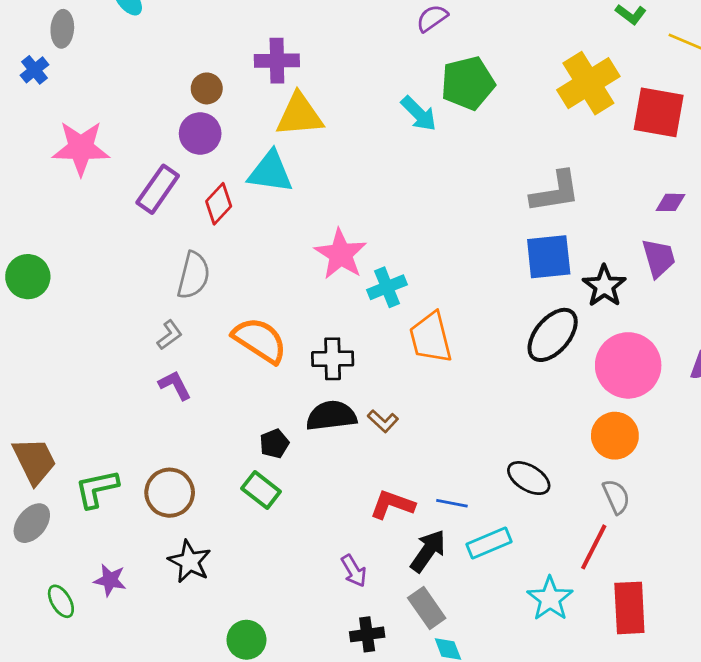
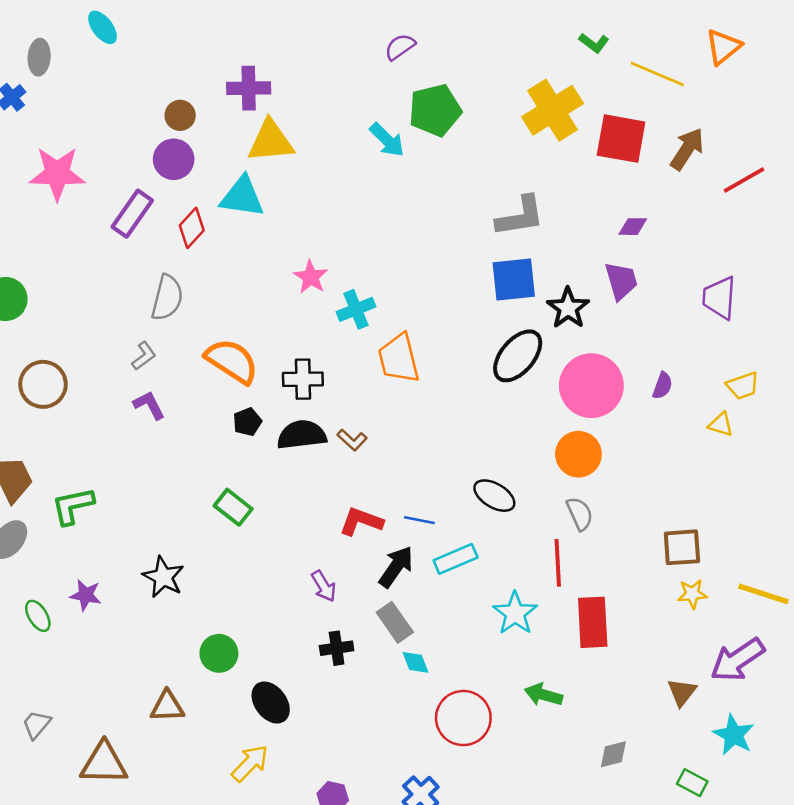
pink star: (341, 254) -> (311, 277), size x0.7
black pentagon: (274, 444) -> (247, 422), moved
brown circle: (170, 493) -> (43, 384), moved
red line: (594, 547) -> (558, 563), turned -30

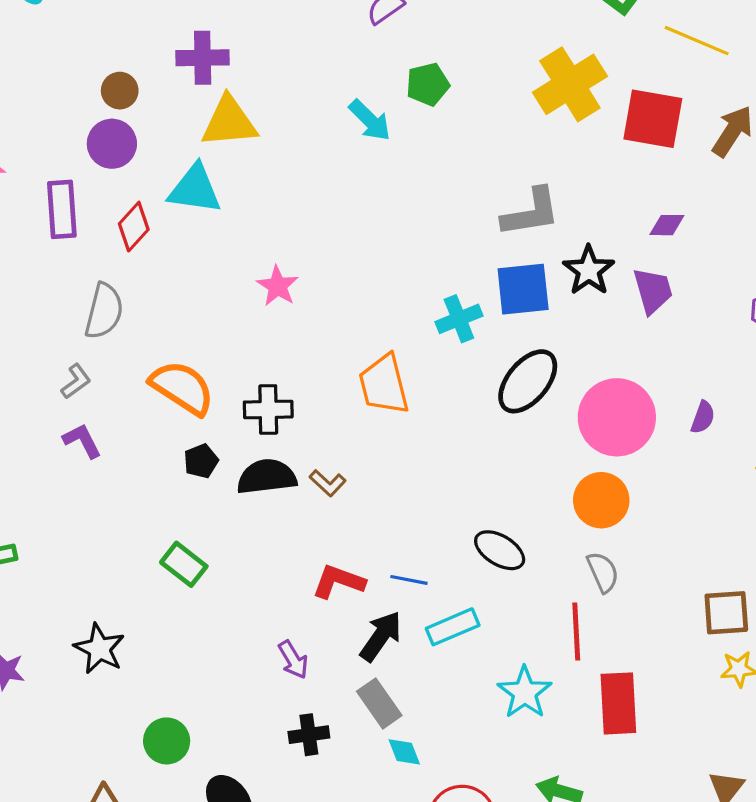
green pentagon: (435, 110) -> (428, 84), size x0.7
purple rectangle: (132, 214) -> (62, 209), turned -39
black star: (568, 308) -> (589, 270), moved
cyan cross: (356, 309) -> (459, 319), moved

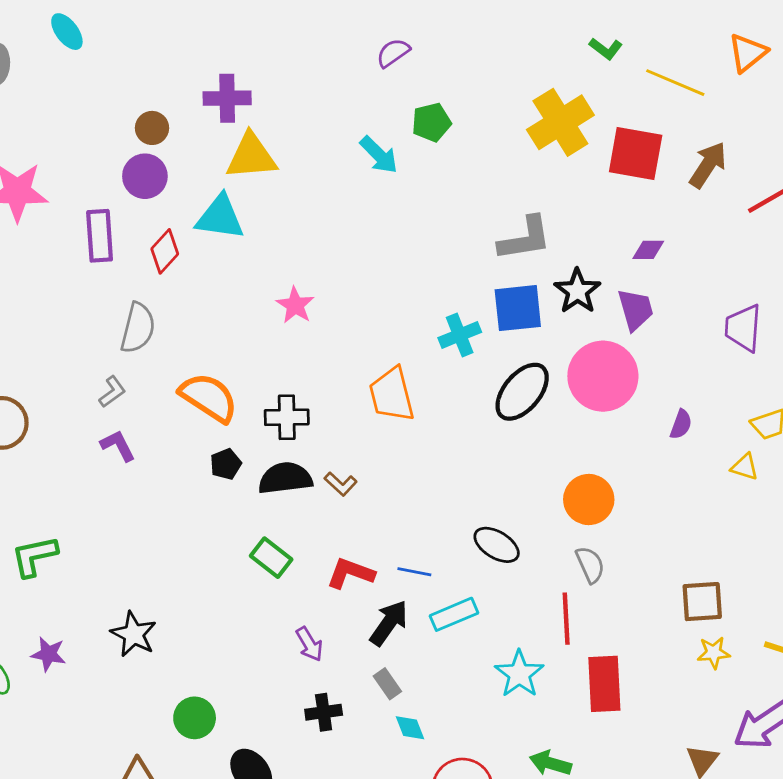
pink circle: (617, 417) -> (603, 376), moved
green rectangle: (184, 564) -> (271, 558), moved
gray rectangle: (379, 703) -> (387, 684), size x0.7

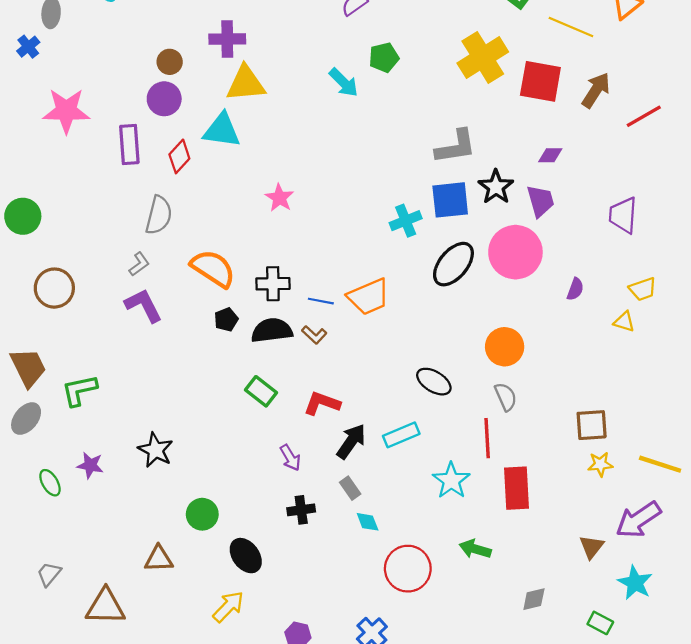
orange trapezoid: (392, 395) -> (369, 297), moved, turned -99
purple L-shape: (118, 446) -> (144, 305), size x1.4
blue line: (414, 572) -> (321, 301), moved

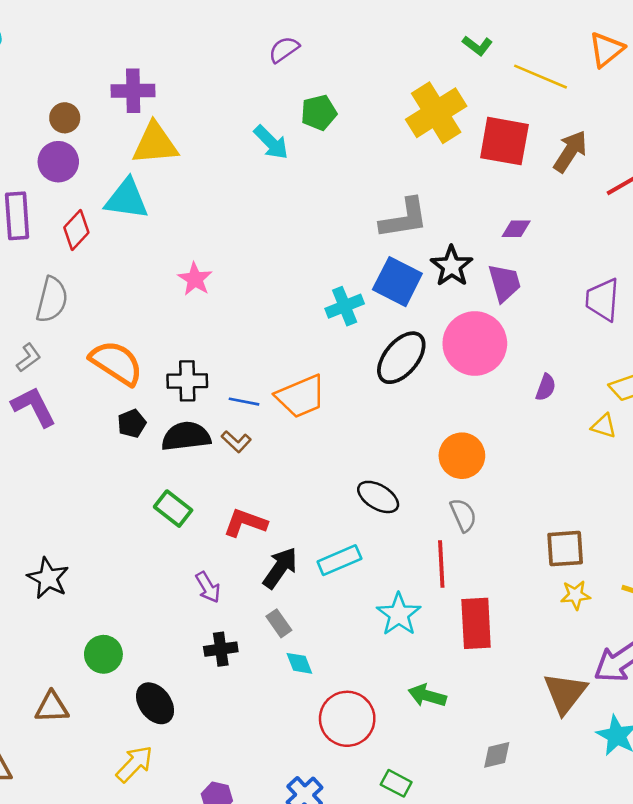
blue square: (450, 200) -> (397, 282), turned 33
brown triangle: (592, 547) -> (565, 693), size x1.5
green rectangle: (600, 623) -> (396, 783), moved

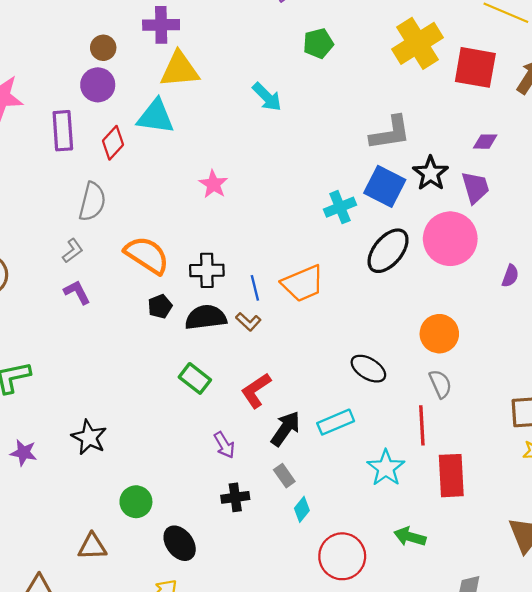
cyan arrow: (271, 142) -> (267, 97), moved
blue line: (244, 402) -> (255, 288), turned 65
purple L-shape: (34, 407) -> (77, 292), size x0.7
red L-shape: (245, 523) -> (256, 390), turned -54
cyan diamond: (299, 663) -> (302, 509), turned 60

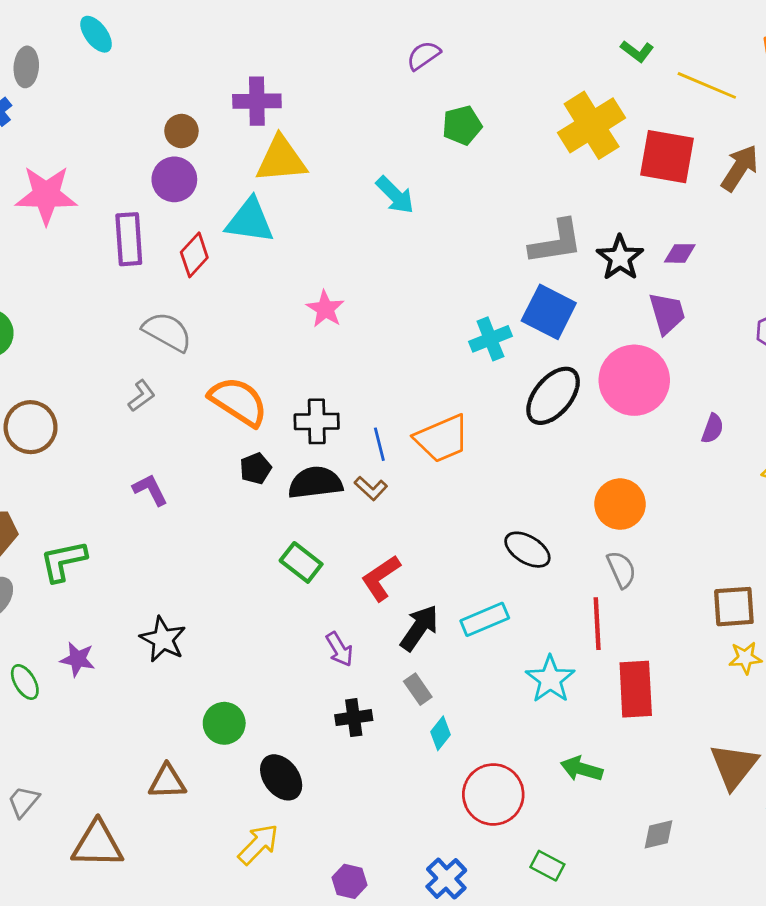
black star: (431, 173) -> (620, 258), moved
gray semicircle: (92, 202) -> (167, 332), turned -75
purple L-shape: (77, 292) -> (150, 490), moved

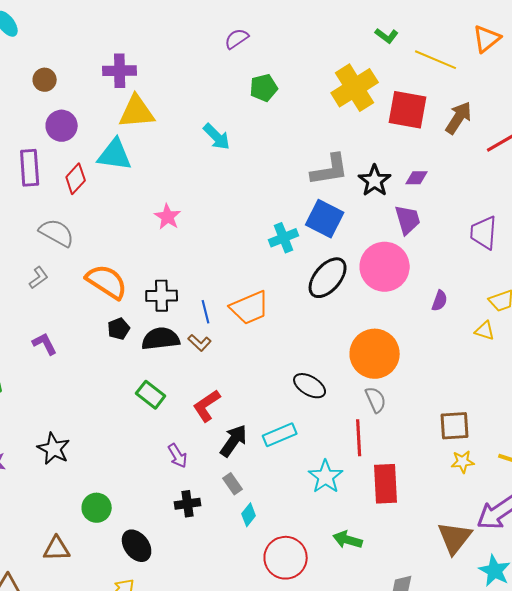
brown circle: (181, 131) -> (45, 80), moved
orange circle: (620, 504) -> (375, 354), size x1.4

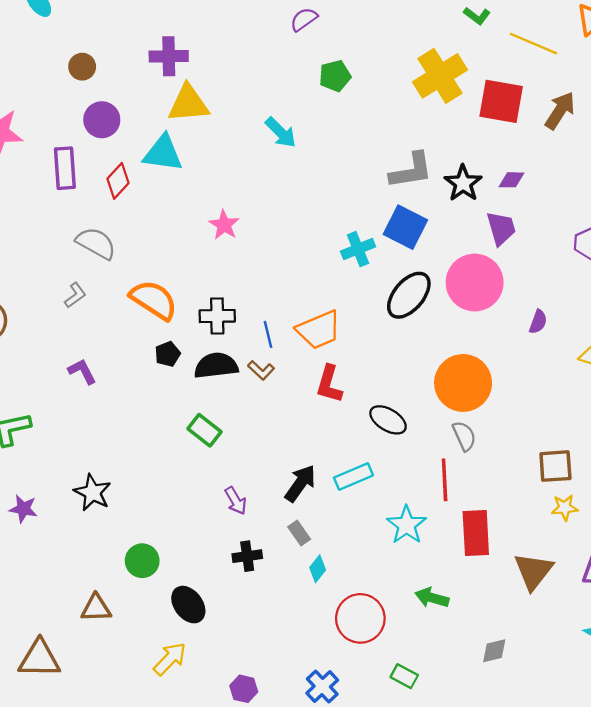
red L-shape: (207, 406) -> (329, 384), moved, turned -40
brown triangle: (455, 538) -> (533, 571), moved

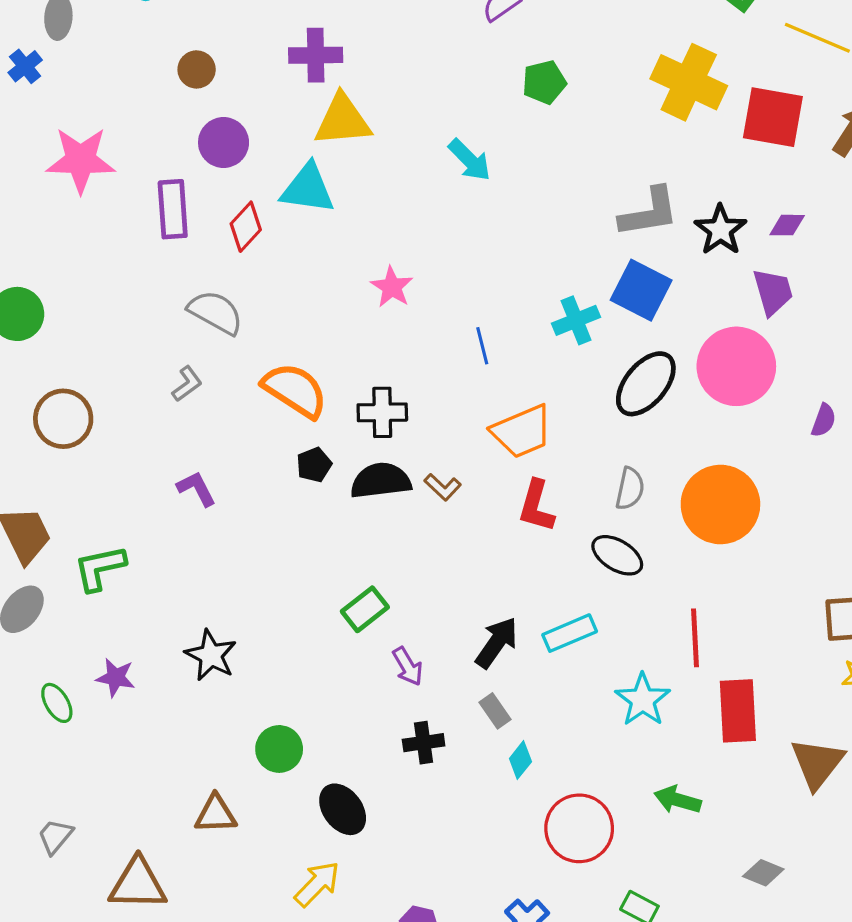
yellow cross: (440, 76) -> (689, 82), turned -33
blue line: (268, 334) -> (482, 346), moved
green rectangle: (205, 430) -> (365, 609), moved, turned -76
gray semicircle: (464, 436) -> (630, 489), moved, turned 36
gray diamond: (494, 651) -> (763, 873), turned 36

